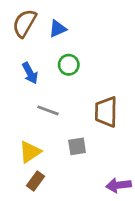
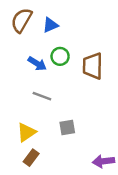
blue arrow: (30, 73) -> (37, 64), moved, turned -30
brown trapezoid: (106, 112) -> (93, 66), moved

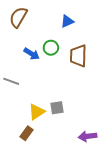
blue triangle: (50, 25) -> (67, 21), moved
gray line: (42, 96) -> (11, 81), moved
yellow triangle: (26, 132) -> (37, 112), moved

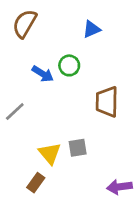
brown trapezoid: (78, 56) -> (107, 102), moved
gray line: (11, 81) -> (15, 112), turned -63
yellow triangle: (37, 112) -> (50, 153), turned -36

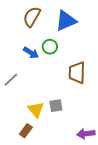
brown semicircle: (25, 24) -> (32, 17), moved
blue triangle: (92, 29) -> (66, 21), size x1.6

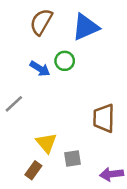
brown trapezoid: (77, 73) -> (104, 118), moved
gray square: (56, 106) -> (72, 159), moved

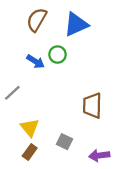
yellow triangle: (46, 143) -> (30, 128), moved
gray square: (72, 159) -> (64, 142), turned 35

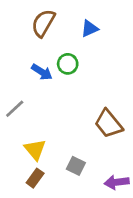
blue triangle: (76, 24) -> (89, 29), size x0.6
brown trapezoid: (92, 106) -> (108, 124), turned -40

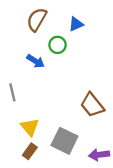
green circle: (68, 64) -> (58, 45), moved
gray line: (15, 109) -> (12, 92), turned -60
gray square: (76, 166) -> (64, 141), size x1.6

